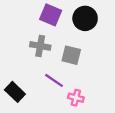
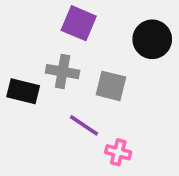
black circle: (85, 18) -> (152, 39), moved
black rectangle: (15, 92) -> (23, 91), moved, turned -30

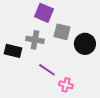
black circle: (152, 39) -> (85, 44), moved
gray square: (111, 86) -> (62, 32), moved

